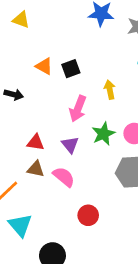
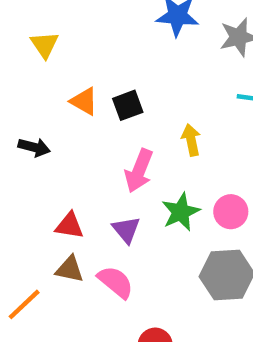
yellow triangle: (21, 20) -> (45, 45), moved, turned 36

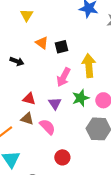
yellow arrow: (191, 140) -> (89, 66), size x1.6

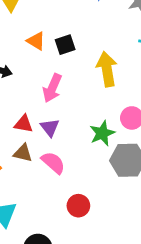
pink arrow: (64, 77) -> (52, 88), moved
green star: (81, 98) -> (102, 133), moved
purple triangle: (55, 103) -> (50, 128), moved

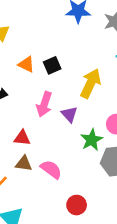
yellow arrow: (107, 69) -> (91, 83), turned 40
purple triangle: (50, 128) -> (69, 114), moved

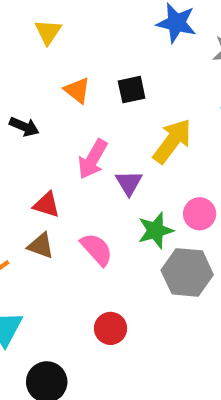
black square: (52, 65) -> (132, 90), moved
pink semicircle: (51, 169) -> (97, 249), moved

